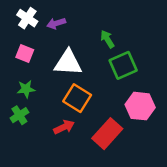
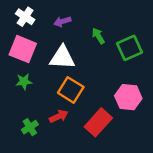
purple arrow: (56, 23) -> (62, 22), moved
pink square: (25, 54) -> (23, 49), size x1.6
green square: (123, 65) -> (129, 48), moved
green cross: (19, 115) -> (30, 127), moved

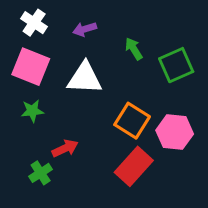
orange square: (71, 90) -> (132, 121), moved
red arrow: (59, 116) -> (65, 148), moved

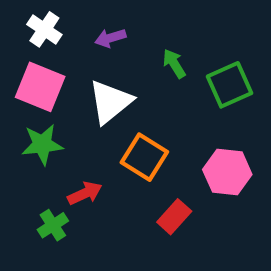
white triangle: (85, 78) -> (110, 102), turned -42
green star: (32, 111) -> (42, 144), size x1.4
orange square: (132, 121) -> (144, 157), moved
red rectangle: (134, 166) -> (174, 217), size x0.7

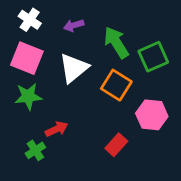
green arrow: (174, 64) -> (116, 42), size x1.6
orange square: (144, 157) -> (116, 85), moved

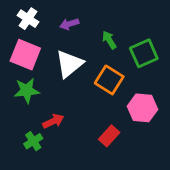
green arrow: (116, 42) -> (109, 40), size x0.6

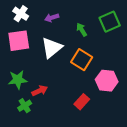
green square: (144, 53) -> (110, 22), moved
pink square: (25, 55) -> (19, 41), turned -30
green star: (27, 91) -> (18, 80), moved

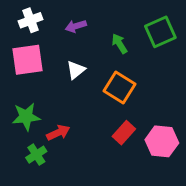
white cross: (21, 14) -> (30, 20), turned 35
white triangle: (52, 48) -> (76, 70), size x0.6
pink hexagon: (107, 81) -> (162, 141), moved
red rectangle: (82, 102) -> (124, 133), moved

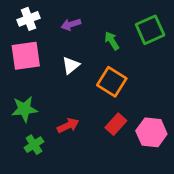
red arrow: (58, 133) -> (68, 125), moved

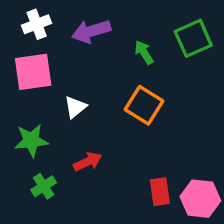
purple arrow: (71, 24) -> (91, 31), size x1.5
white triangle: (71, 65) -> (75, 107), moved
red rectangle: (116, 124) -> (160, 192), moved, turned -50
pink hexagon: (151, 132) -> (200, 199), moved

